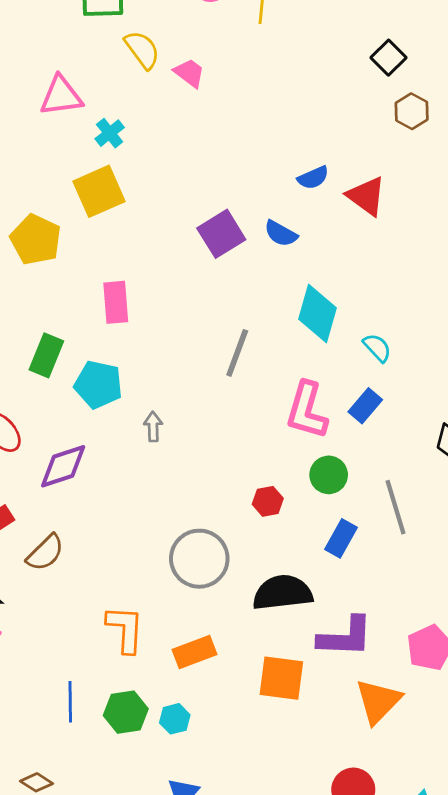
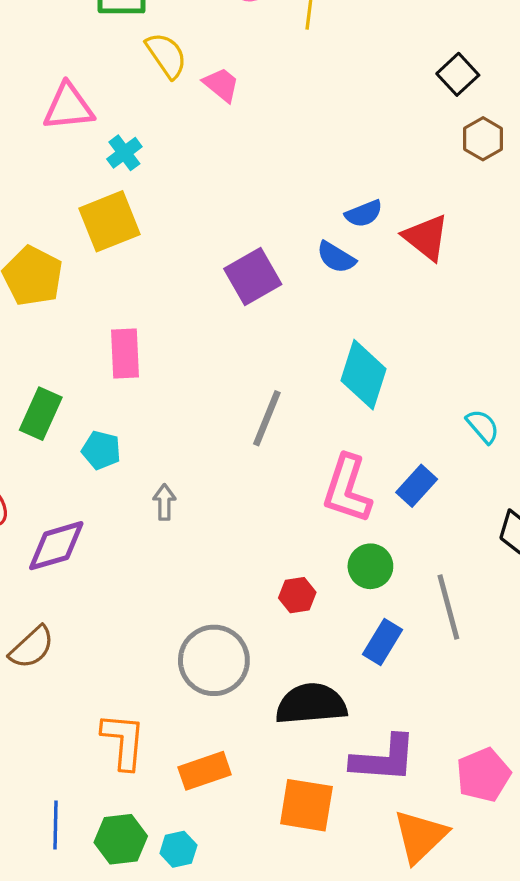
blue semicircle: (281, 233) -> (336, 257), moved
cyan semicircle: (377, 348) -> (483, 426), moved
cyan pentagon: (98, 385) -> (101, 450), size x0.7

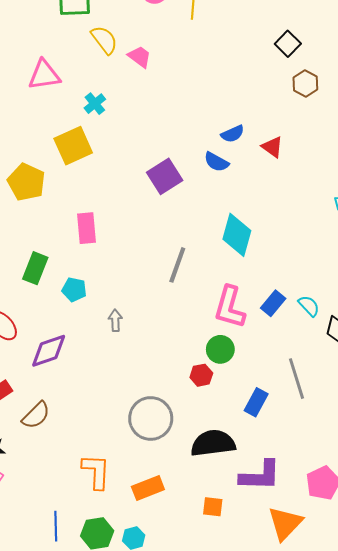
cyan cross: (124, 153) -> (95, 104), moved
red triangle: (426, 237) -> (272, 147), size x0.7
cyan semicircle: (483, 426) -> (309, 306), moved
green circle: (370, 566) -> (220, 349), moved
orange square: (306, 805) -> (213, 507), size x0.6

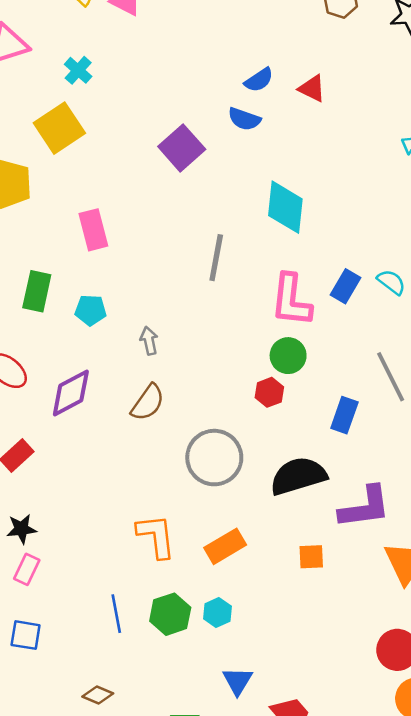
brown semicircle: (36, 415) -> (148, 403), moved

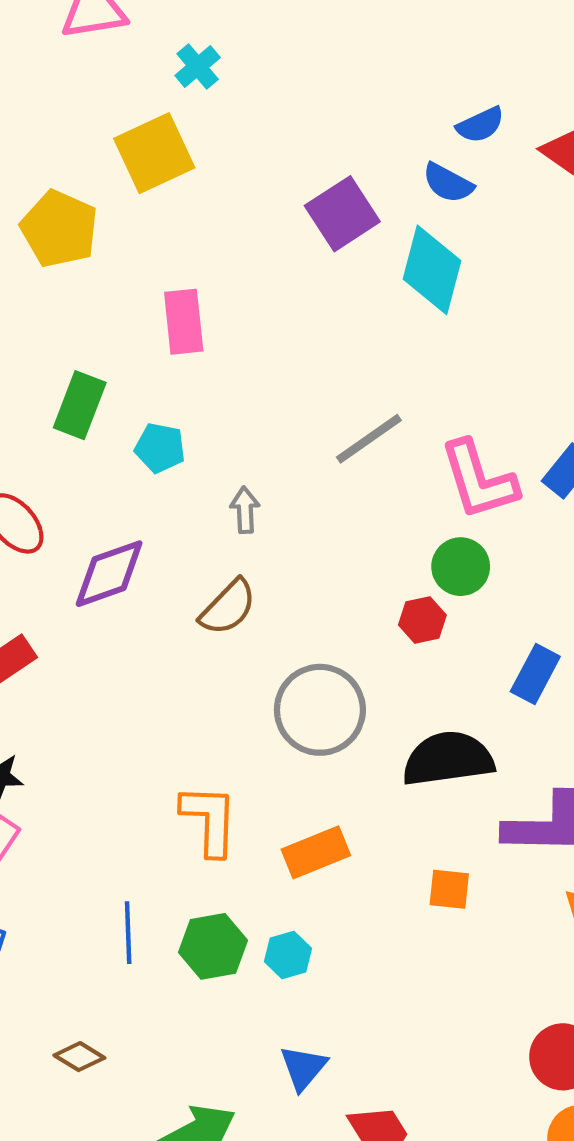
cyan diamond: (285, 207) -> (432, 270), moved
gray line: (216, 258) -> (369, 439), moved, turned 36
pink L-shape: (291, 300) -> (479, 480), turned -32

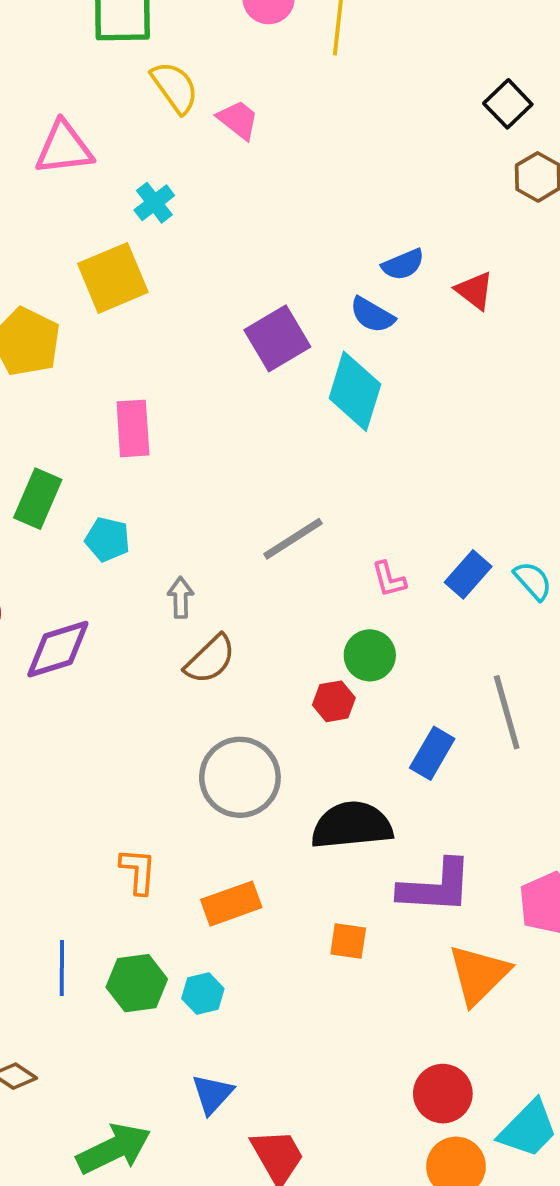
pink L-shape: (479, 480) -> (389, 579), size x0.5
brown semicircle: (228, 607) -> (210, 659), moved
orange L-shape: (209, 820) -> (138, 871), size x0.7

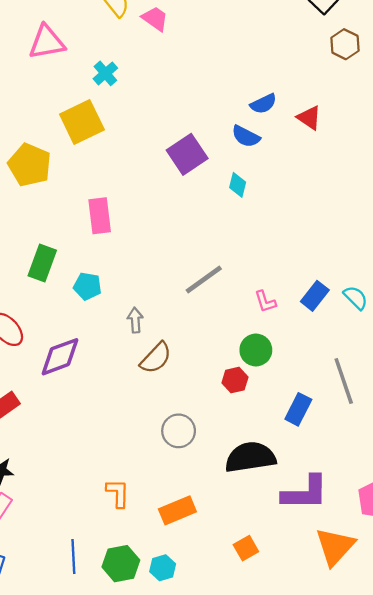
cyan diamond: (355, 391) -> (238, 185), size x0.5
gray circle: (240, 777) -> (179, 431), size x0.7
orange square: (348, 941) -> (246, 548), moved, turned -35

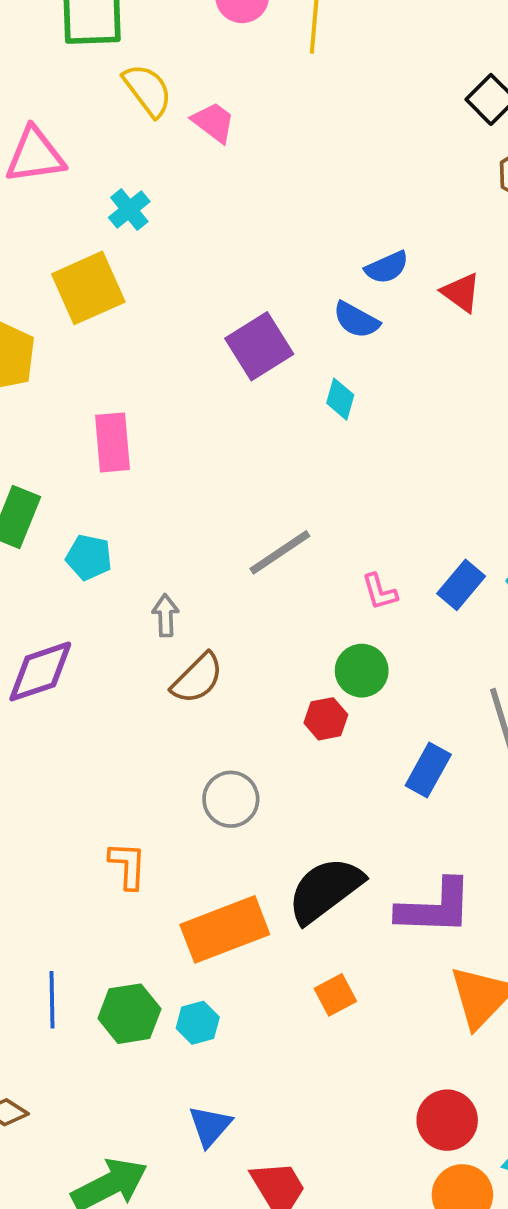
black semicircle: (250, 457) -> (325, 890), moved, turned -30
orange L-shape: (118, 493) -> (128, 865), moved
orange rectangle: (177, 510) -> (225, 929), size x1.4

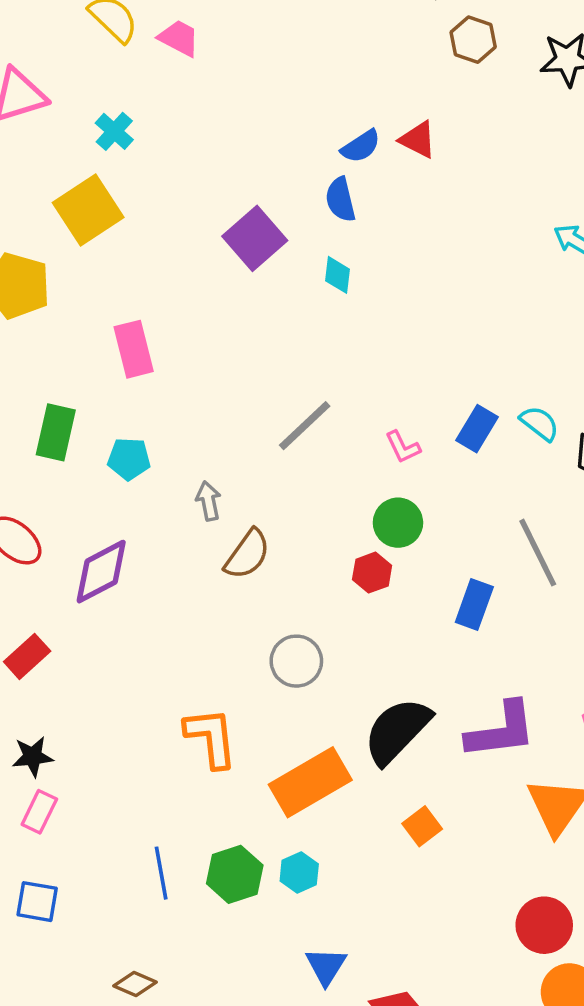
red triangle: (461, 292) -> (418, 140), moved
blue semicircle: (356, 320) -> (340, 199), turned 57
orange L-shape: (128, 865) -> (211, 738), size x1.4

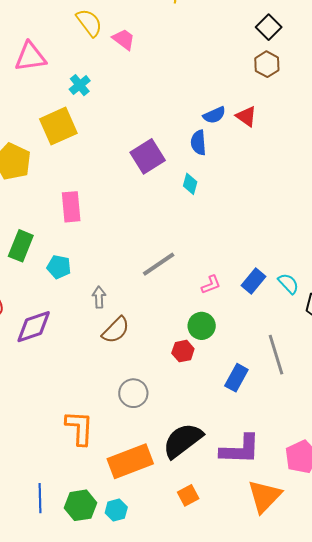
brown hexagon: (473, 40) -> (267, 64), moved
pink L-shape: (403, 447) -> (211, 285), turned -95

